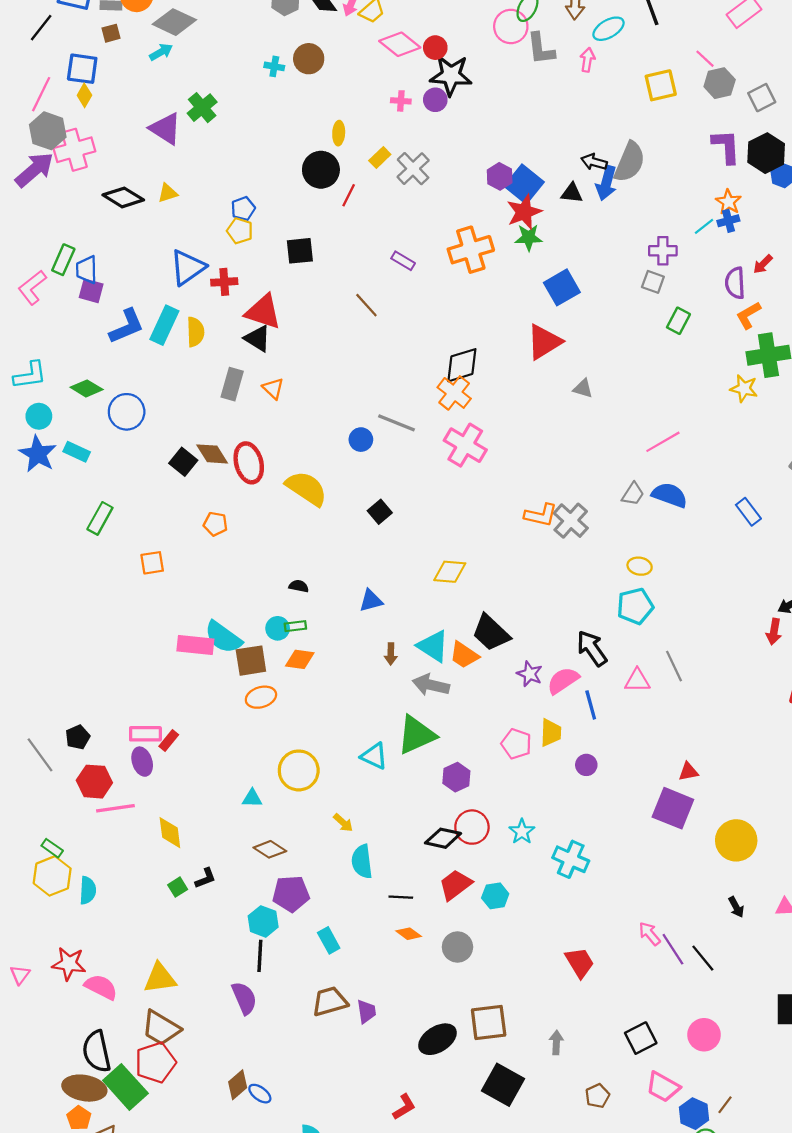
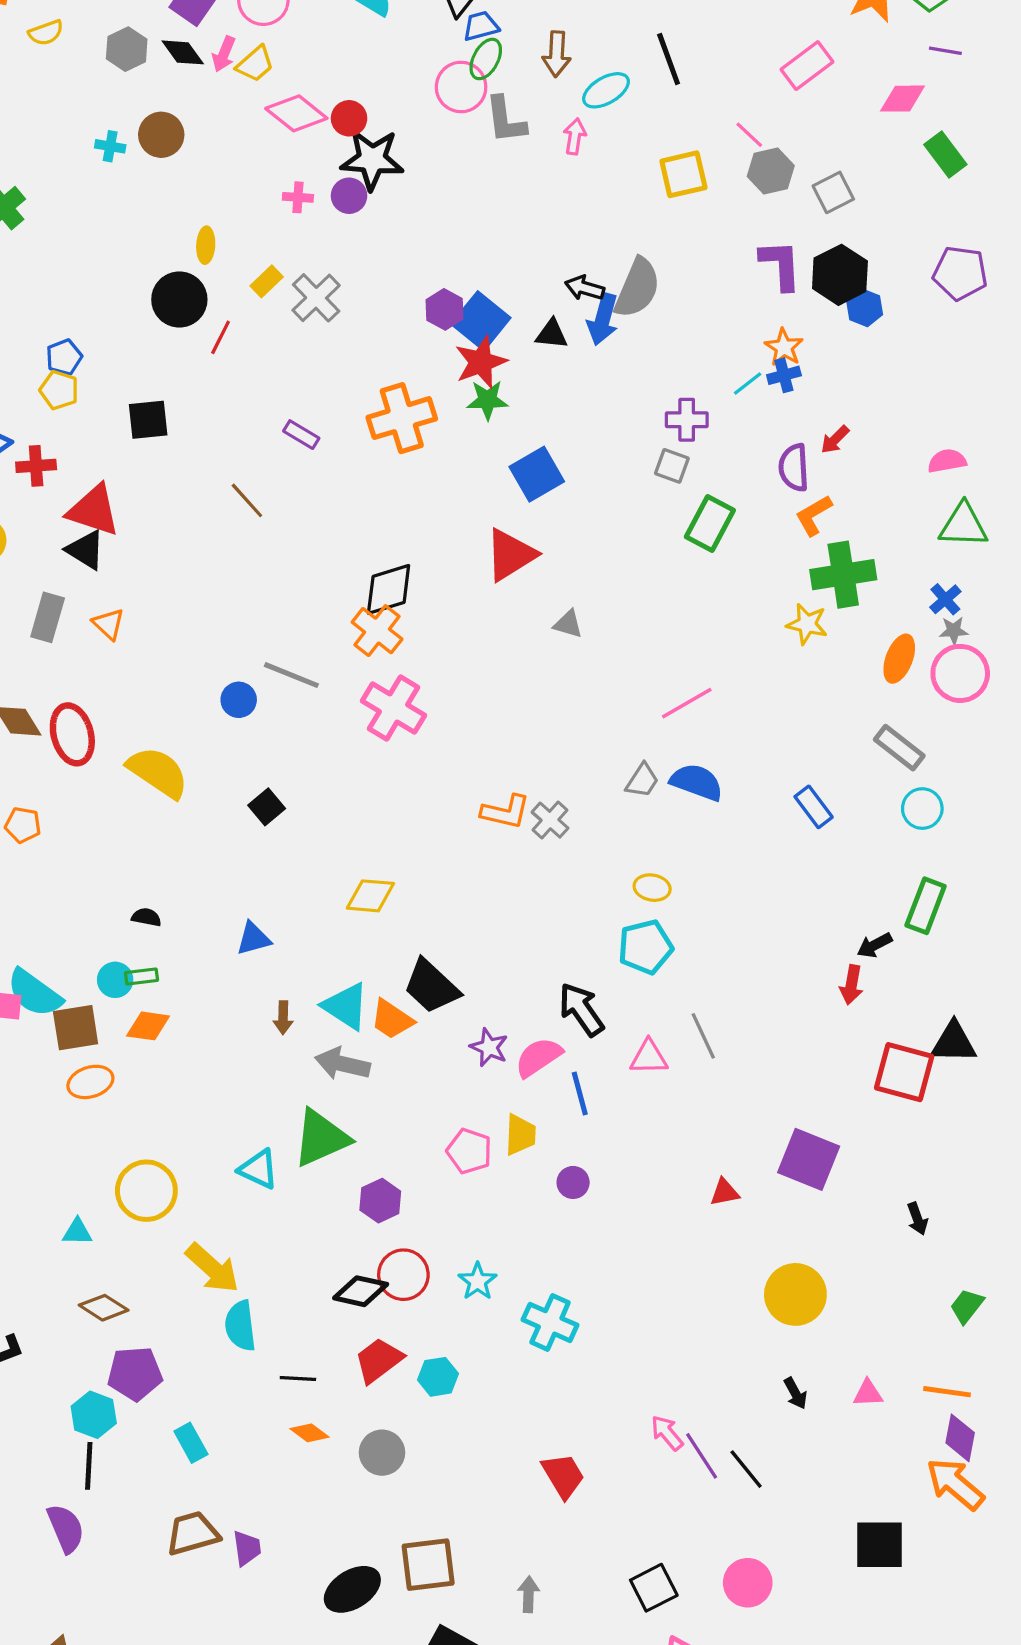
green rectangle: (678, 321) -> (710, 524), size x1.4
gray cross: (571, 521) -> (550, 820), size x0.7
purple square: (673, 808) -> (809, 1159), moved
yellow arrow: (343, 823) -> (212, 1268), size x1.8

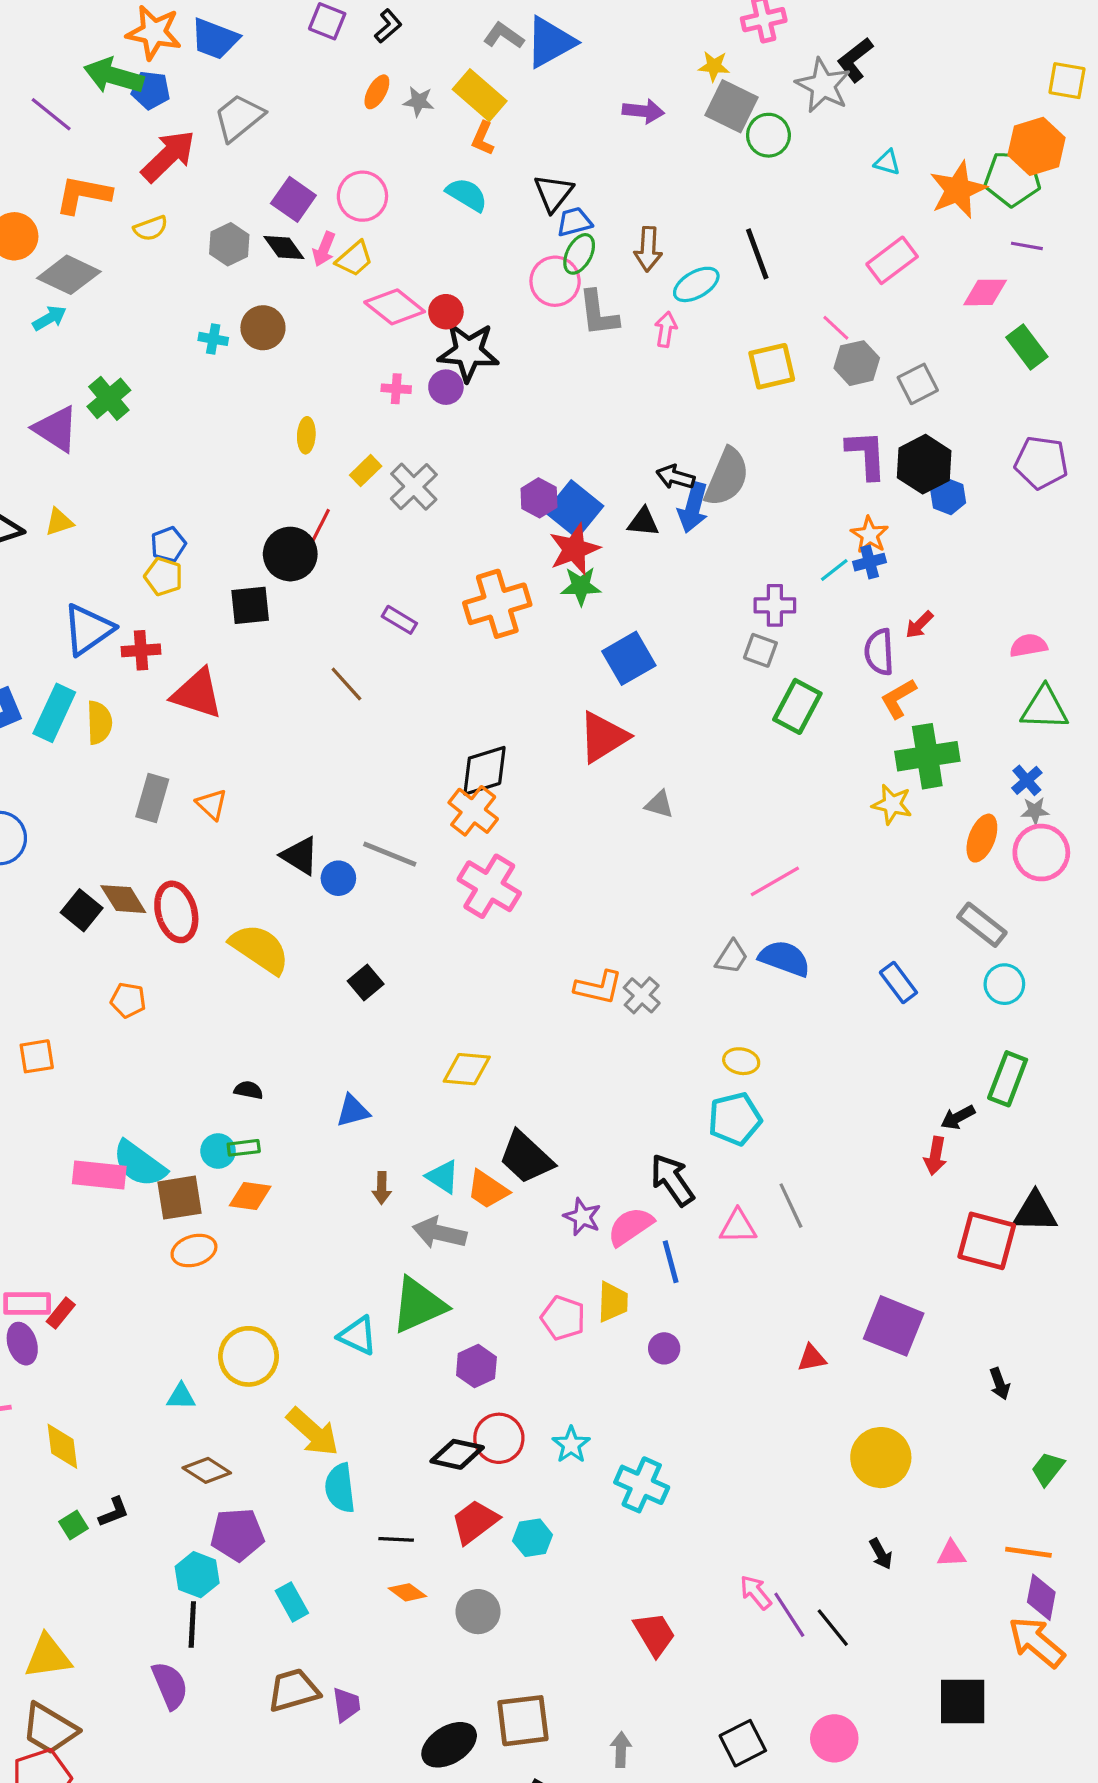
black circle: (179, 299) -> (290, 554), moved
black triangle: (85, 550) -> (300, 856), moved
cyan triangle: (346, 1006) -> (443, 1177), size x0.7

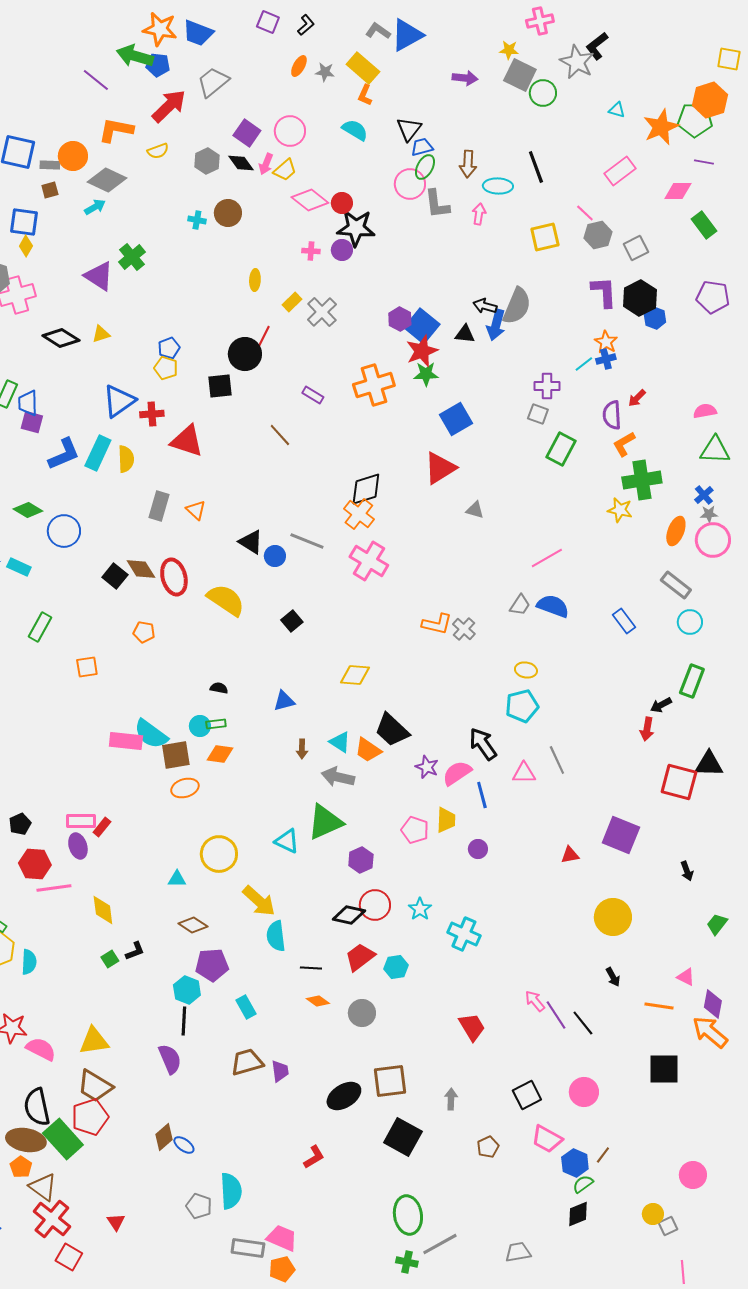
cyan ellipse: (696, 284) -> (498, 186), turned 32
orange line: (1028, 1552) -> (659, 1006), moved
pink triangle: (951, 1554) -> (686, 977), moved, turned 30

